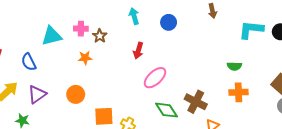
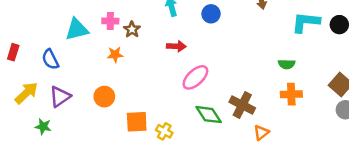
red arrow: (138, 51) -> (176, 46), turned -105

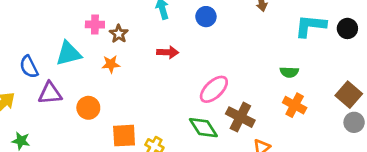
cyan triangle: (77, 29) -> (69, 54), moved
orange star: (115, 55) -> (111, 64), moved
pink ellipse: (195, 77) -> (214, 89), moved
orange cross: (291, 94) -> (295, 105), turned 30
purple triangle: (60, 97) -> (50, 93), moved, turned 30

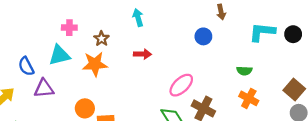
blue circle: (206, 17) -> (203, 36), moved
pink cross: (95, 25) -> (69, 28), moved
orange star: (111, 64) -> (95, 64), size x1.6
orange circle: (88, 108) -> (85, 108), moved

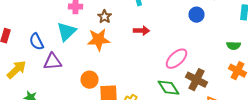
cyan triangle: (59, 55) -> (66, 32), turned -30

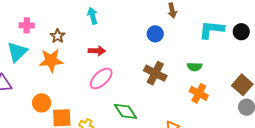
pink ellipse: (176, 59) -> (101, 78), moved
brown cross: (196, 80) -> (155, 73), moved

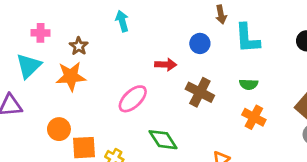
cyan L-shape: (212, 30) -> (247, 38), moved, turned -100
red arrow: (97, 51) -> (166, 65), moved

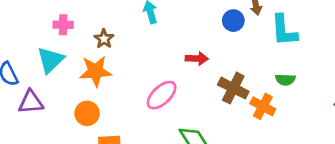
blue circle: (200, 43) -> (233, 21), moved
orange cross: (254, 117) -> (263, 106), moved
orange circle: (59, 129) -> (87, 113), moved

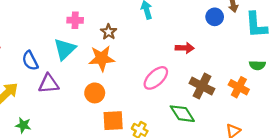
brown cross: (233, 88) -> (202, 86), moved

